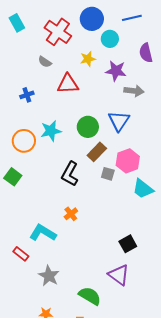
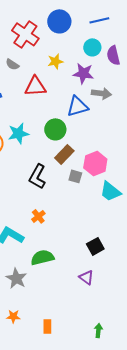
cyan circle: (110, 39) -> (92, 47), moved
blue triangle: (119, 121) -> (77, 106), moved, turned 40
purple triangle: (119, 275) -> (86, 277), size x0.7
green semicircle: (90, 296) -> (42, 257), moved, turned -45

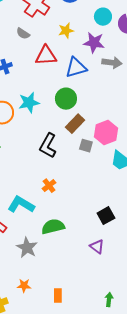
blue triangle: (77, 106) -> (76, 68), moved

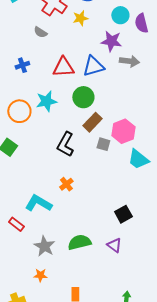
yellow star: (66, 31) -> (80, 18), moved
red triangle: (46, 56) -> (63, 67), moved
green semicircle: (53, 227) -> (79, 242), moved
orange star: (24, 286) -> (40, 275), moved

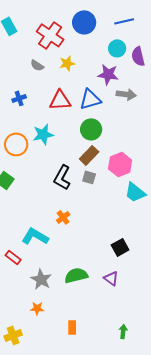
yellow star: (80, 18) -> (67, 63), moved
green circle: (83, 97) -> (91, 129), moved
gray square: (103, 144) -> (89, 177), moved

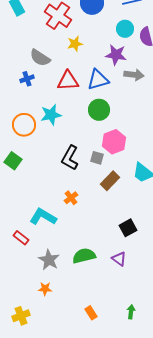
gray semicircle: (37, 65) -> (40, 58), moved, size x1.5
brown rectangle: (89, 155) -> (110, 181), moved
pink hexagon: (120, 164) -> (114, 142), moved
orange rectangle: (72, 327) -> (91, 313), moved, turned -32

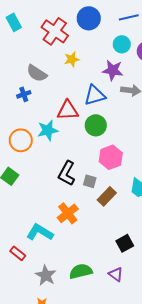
red triangle: (68, 81) -> (68, 110), moved
gray square: (97, 158) -> (90, 181), moved
orange cross: (71, 198) -> (68, 213), size x1.5

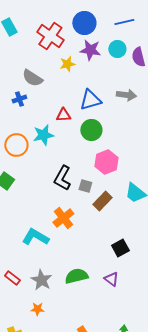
purple star: (113, 70) -> (90, 50), moved
red triangle: (68, 110) -> (63, 115), size x0.7
red rectangle: (18, 253) -> (12, 278), moved

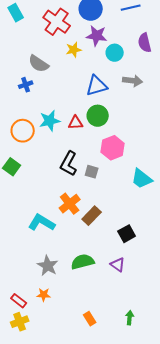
cyan circle: (117, 49) -> (115, 53), moved
red triangle: (63, 115) -> (76, 123), moved
brown rectangle: (102, 201) -> (92, 216), moved
red rectangle: (12, 278) -> (19, 301), moved

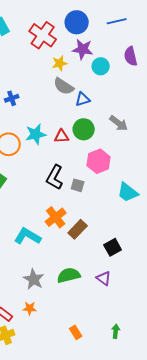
gray semicircle: (39, 64) -> (64, 86), moved
gray arrow: (133, 81) -> (119, 123), moved, turned 30
blue triangle: (97, 86) -> (83, 99), size x0.7

